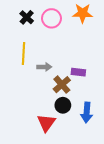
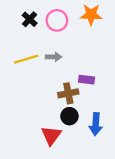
yellow line: (24, 54) -> (26, 59), turned 70
gray arrow: (44, 67) -> (54, 57), moved
brown cross: (62, 85) -> (68, 93), turned 30

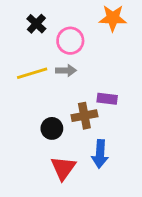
pink circle: (57, 20) -> (70, 41), moved
black circle: (69, 116) -> (52, 128), moved
blue arrow: (96, 124) -> (100, 154), moved

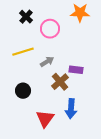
gray arrow: (66, 70) -> (47, 62), moved, turned -32
brown cross: (84, 116) -> (60, 82), turned -30
black circle: (52, 128) -> (23, 91), moved

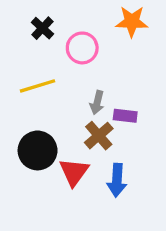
gray arrow: (47, 62) -> (97, 103), moved, turned 136
black circle: (23, 91) -> (38, 150), size x1.5
red triangle: (45, 119) -> (74, 172), moved

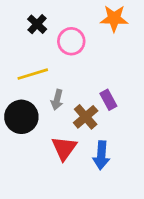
gray arrow: (97, 103) -> (57, 100), moved
purple rectangle: (125, 116) -> (108, 100), turned 54
black circle: (38, 150) -> (21, 117), moved

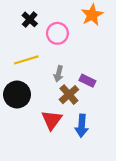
orange star: (114, 18) -> (92, 15), turned -30
gray arrow: (57, 100) -> (59, 74), moved
purple rectangle: (108, 100) -> (87, 81), turned -35

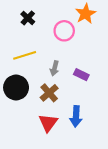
pink circle: (57, 33) -> (64, 31), moved
brown cross: (69, 95) -> (49, 93), moved
red triangle: (52, 120) -> (48, 123), moved

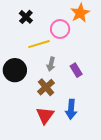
yellow line: (25, 55) -> (39, 44), moved
purple rectangle: (81, 75) -> (76, 70), turned 32
black circle: (16, 87) -> (15, 70), moved

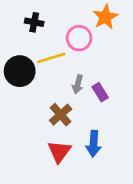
black cross: (26, 17) -> (34, 22), turned -32
gray arrow: (51, 64) -> (78, 84), moved
black circle: (15, 70) -> (20, 71), moved

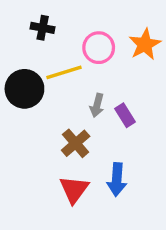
orange star: (105, 17) -> (145, 44), moved

